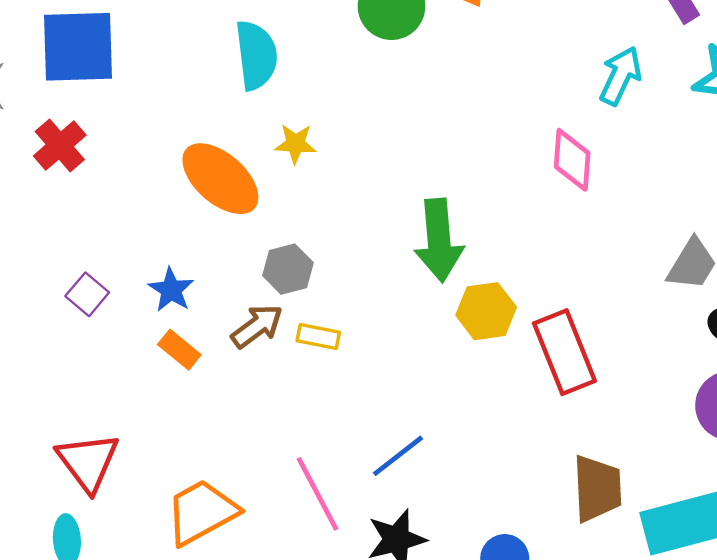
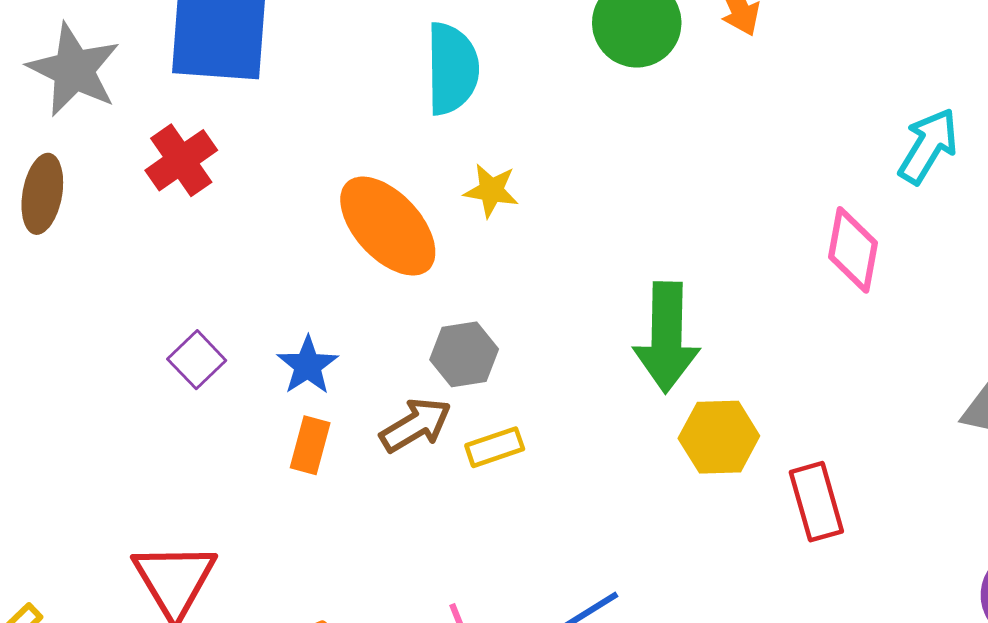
yellow rectangle: (318, 337) -> (495, 447), turned -36
orange rectangle: (179, 350) -> (310, 445), turned 60
red rectangle: (564, 352) -> (816, 502), size x0.7

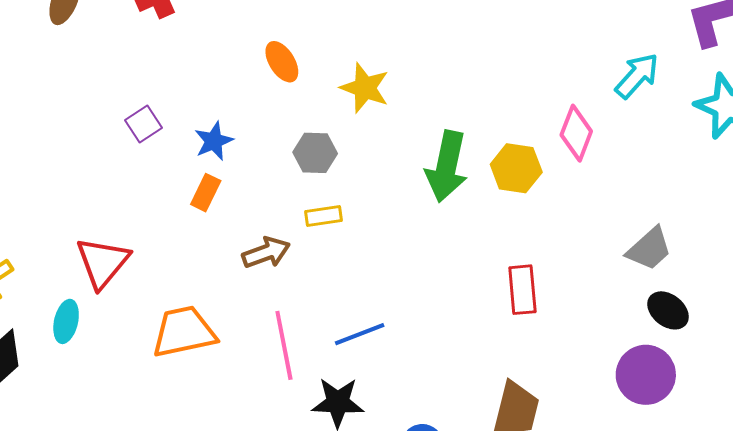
yellow star: (491, 190) -> (365, 88), moved, size x1.4
orange ellipse: (388, 226) -> (282, 62), size x0.6
brown arrow: (416, 425) -> (266, 253), moved
yellow hexagon: (719, 437) -> (516, 168), moved

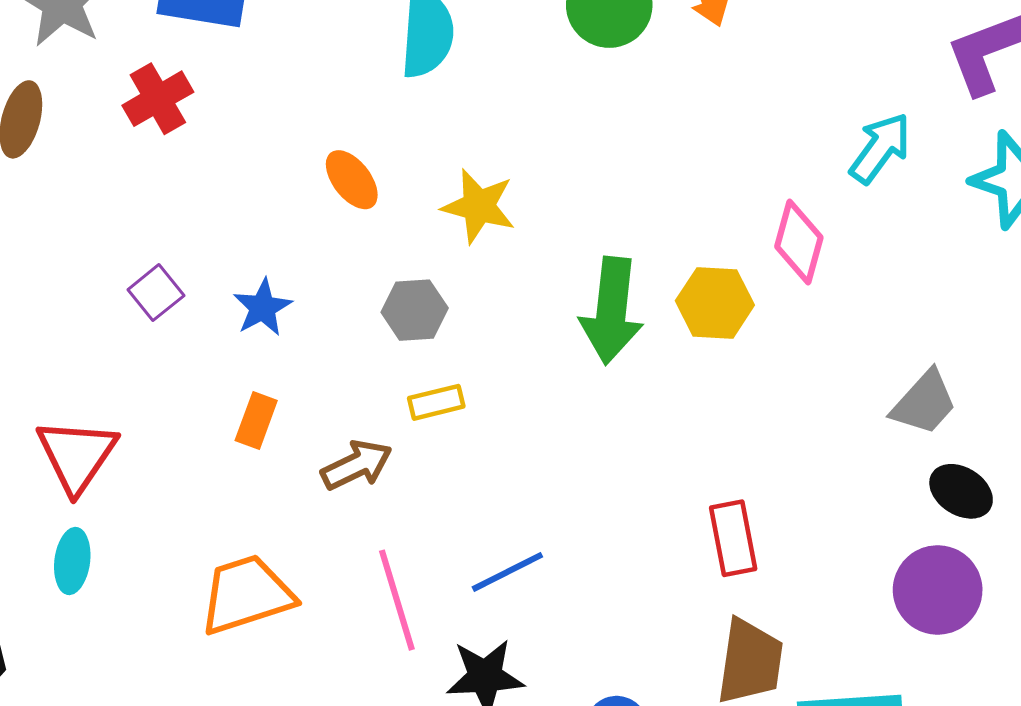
orange rectangle: (206, 193) -> (256, 421), moved
red triangle: (103, 262) -> (77, 455), moved
red rectangle: (522, 290) -> (733, 538), moved
cyan ellipse: (66, 321) -> (72, 561), moved

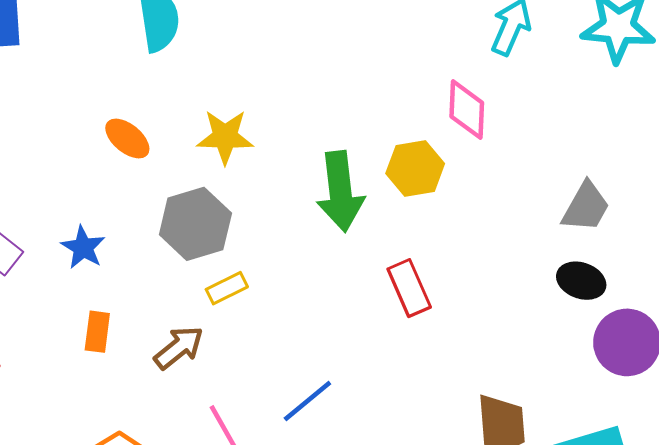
gray hexagon: (415, 310) -> (195, 224), size x1.5
black ellipse: (961, 491) -> (581, 281), moved
red rectangle: (733, 538) -> (409, 288), moved

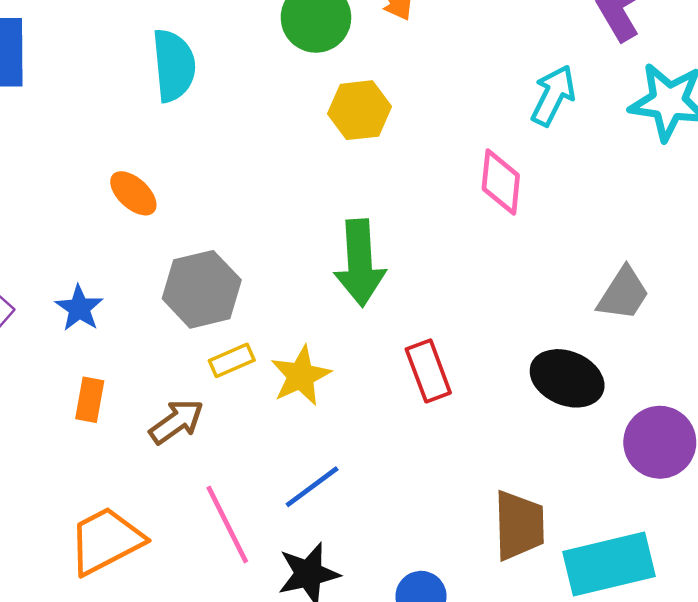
yellow star: (225, 137) -> (301, 376), moved, turned -30
yellow hexagon: (415, 168) -> (360, 110), moved
black ellipse: (581, 281) -> (567, 378), moved, size x1.4

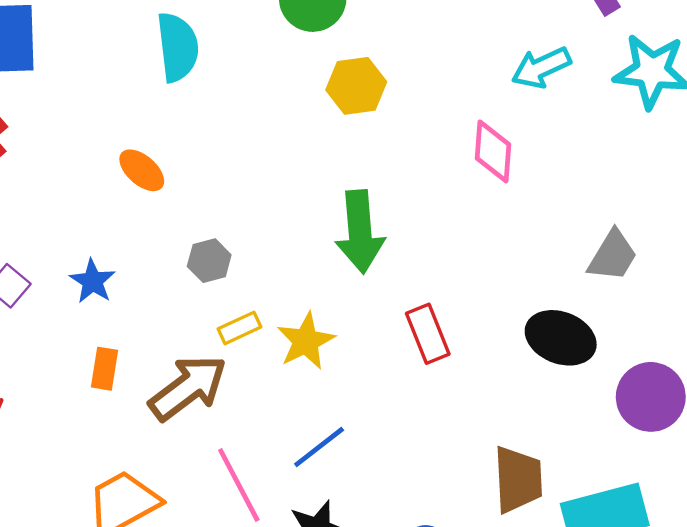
cyan arrow: (553, 95) -> (541, 68), turned -140
gray hexagon: (202, 289) -> (209, 261), size x0.6
brown arrow: (176, 422) -> (188, 388), size x1.5

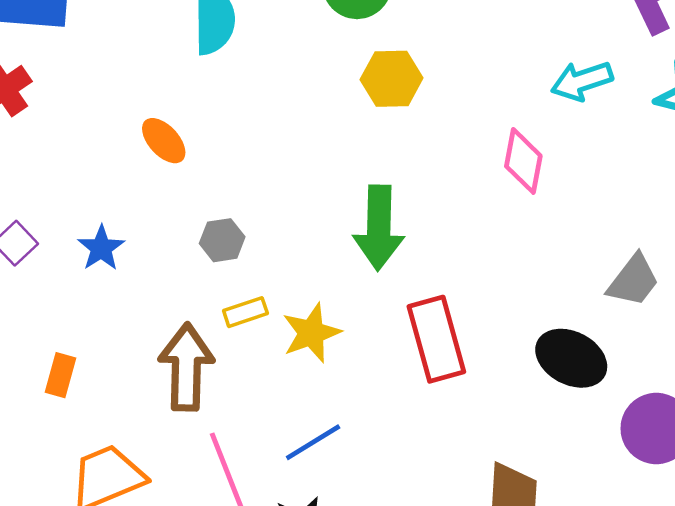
red rectangle: (428, 334) -> (436, 339), size x1.4
orange rectangle: (105, 369) -> (60, 375), moved
brown arrow: (188, 388) -> (186, 367), turned -58

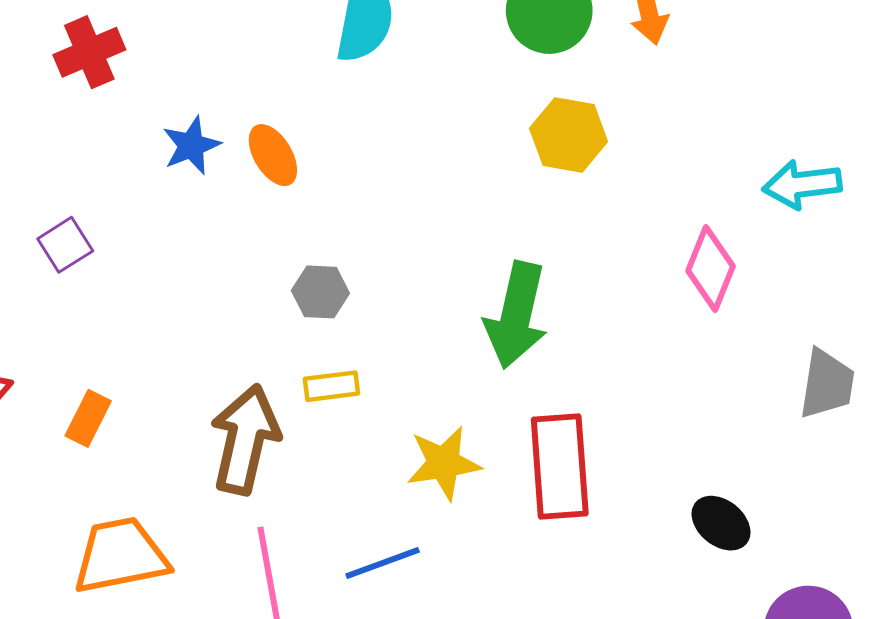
blue star: (101, 248) -> (191, 146), moved
gray trapezoid: (633, 280) -> (827, 384), moved, turned -40
yellow star: (311, 333) -> (444, 463), moved
black ellipse: (571, 358) -> (721, 523), size x0.7

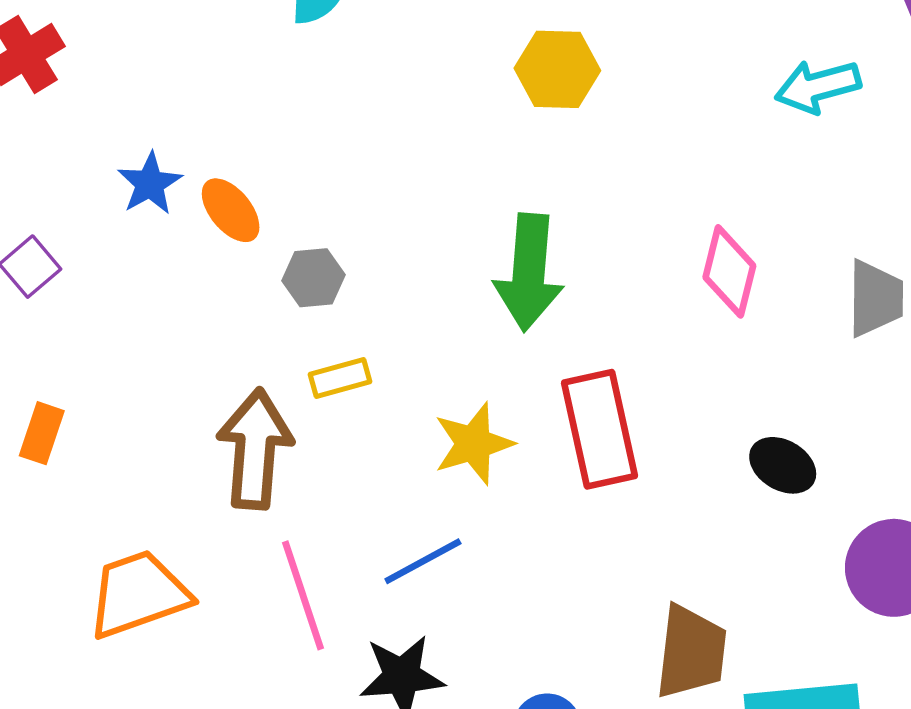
blue star: (191, 146) -> (150, 184), moved
orange ellipse: (273, 155) -> (231, 210), moved
pink diamond: (710, 268) -> (729, 271), moved
orange rectangle: (88, 418) -> (42, 433), moved

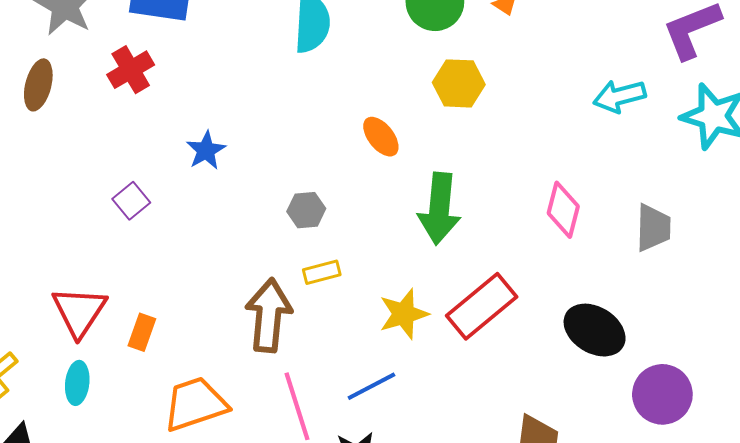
orange ellipse: (231, 210) -> (381, 137), moved
red rectangle: (599, 429) -> (482, 306), turned 62
orange rectangle: (42, 433) -> (142, 332), moved
black ellipse: (783, 465) -> (595, 330), size x1.5

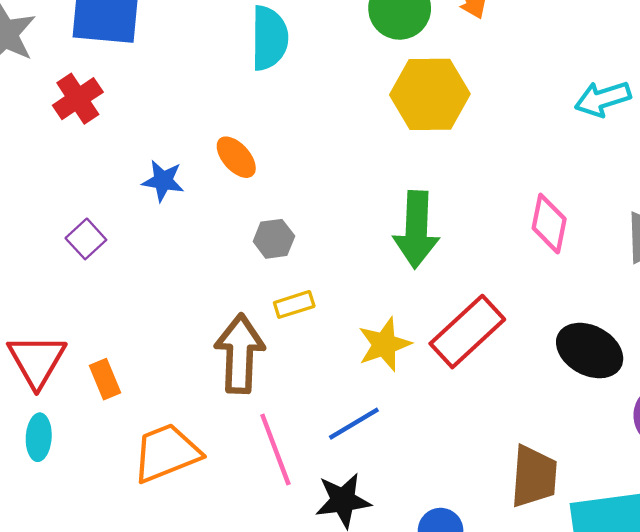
yellow hexagon: (459, 83) -> (430, 94), size x1.4
orange ellipse: (381, 137) -> (236, 157), moved
blue star: (206, 150) -> (163, 181), turned -30
orange rectangle: (142, 332) -> (105, 379), turned -39

